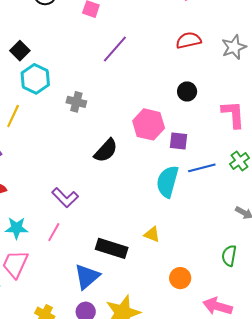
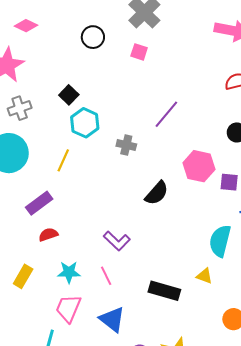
purple line: (115, 49) -> (166, 114), moved
cyan semicircle: (167, 182) -> (220, 241), moved
pink line: (54, 232) -> (106, 276), turned -54
blue triangle: (87, 277) -> (112, 319), moved, turned -40

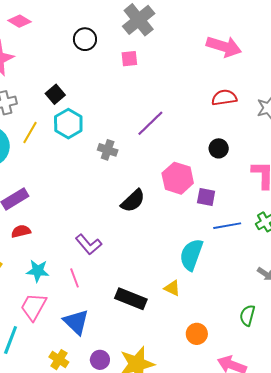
pink square: (139, 52) -> (129, 59), turned -30
yellow line: (63, 160) -> (30, 133), moved

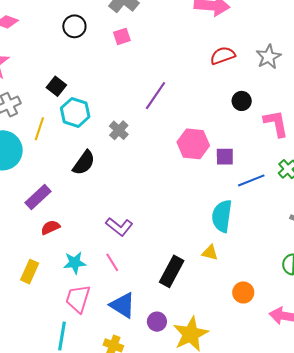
black circle: (219, 148) -> (242, 101), moved
gray cross: (108, 150) -> (119, 130), turned 36
black semicircle: (133, 201) -> (84, 163), moved
black rectangle: (131, 299) -> (172, 271), turned -72
purple circle: (100, 360) -> (157, 322), moved

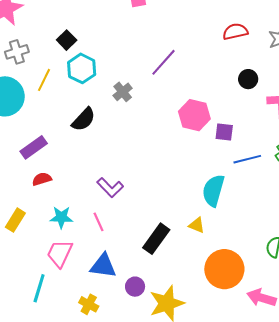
orange circle: (243, 292) -> (224, 269), size x1.8
blue triangle: (123, 305) -> (103, 266), turned -32

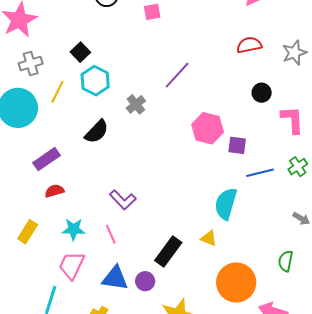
purple circle: (135, 287) -> (145, 281), moved

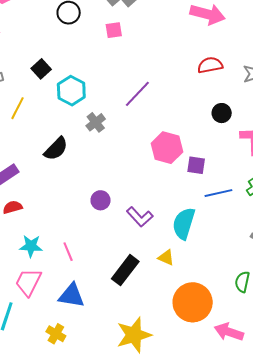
cyan hexagon: (95, 81) -> (71, 91), moved
purple L-shape: (123, 200) -> (140, 217), moved
purple circle: (145, 281) -> (101, 200), moved

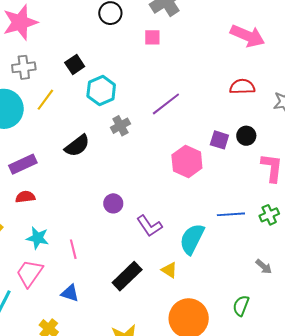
purple square: (196, 165) -> (219, 140), moved
blue triangle: (71, 296) -> (70, 293), size x0.7

